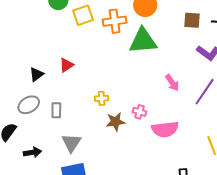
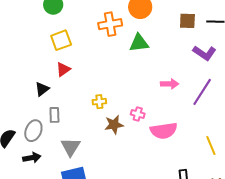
yellow square: (83, 15) -> (61, 40), moved
green triangle: (143, 41) -> (139, 43), size x0.7
black triangle: (36, 74) -> (42, 89), moved
pink arrow: (172, 83) -> (170, 84), turned -54
gray ellipse: (29, 105) -> (33, 131), moved, turned -35

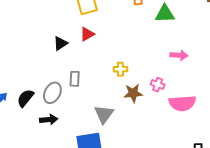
pink arrow: (170, 84) -> (179, 55), moved
black triangle: (42, 89) -> (60, 43), moved
gray triangle: (71, 147) -> (104, 114), moved

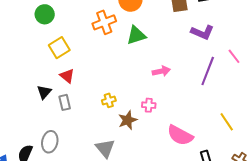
red triangle: (87, 34) -> (67, 76), turned -35
gray rectangle: (75, 79) -> (65, 102), moved
pink semicircle: (182, 103) -> (180, 135), moved, turned 48

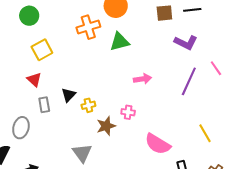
red triangle: (67, 76) -> (34, 79), moved
black triangle: (44, 92) -> (69, 95), moved
gray ellipse: (50, 142) -> (21, 128), moved

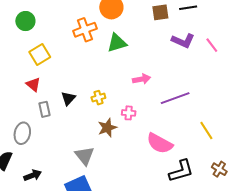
pink line: (216, 68) -> (212, 45), moved
purple line: (189, 81) -> (175, 98), moved, turned 48
yellow cross: (88, 105) -> (98, 98), moved

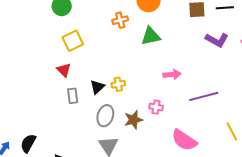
orange cross: (85, 30) -> (120, 20), size x0.7
yellow cross: (98, 98) -> (118, 84), moved
gray ellipse: (22, 133) -> (105, 116), moved

